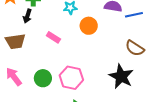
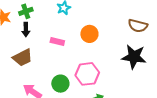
orange circle: (89, 26) -> (89, 34), moved

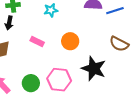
black star: (134, 57) -> (94, 69), moved

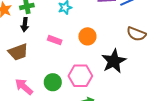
black star: (94, 69) -> (114, 61), turned 30

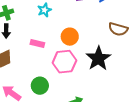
pink hexagon: (80, 76) -> (64, 62), moved

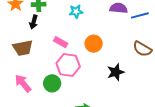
black star: (98, 58) -> (116, 72), size x0.7
pink hexagon: (64, 62) -> (68, 65), moved

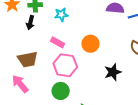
cyan star: (76, 12) -> (61, 15), moved
brown trapezoid: (23, 48) -> (28, 59), moved
green circle: (52, 83) -> (61, 91), moved

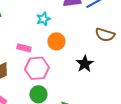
cyan star: (61, 15) -> (43, 19), moved

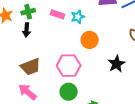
pink rectangle: (24, 48) -> (57, 14), moved

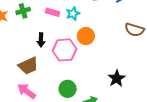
black arrow: (27, 30) -> (41, 40), moved
black star: (117, 64) -> (117, 78), moved
pink hexagon: (69, 66) -> (64, 50), moved

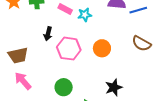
orange circle: (86, 36) -> (102, 48), moved
brown trapezoid: (28, 66) -> (18, 55), moved

